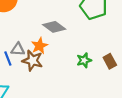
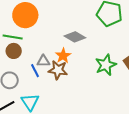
green star: (84, 60) -> (106, 65), size x1.5

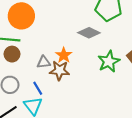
gray diamond: (75, 37) -> (89, 33), moved
blue line: (35, 71) -> (38, 88), moved

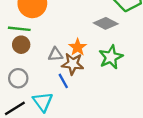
green star: (109, 61) -> (111, 57), moved
blue line: (38, 88) -> (63, 81), moved

